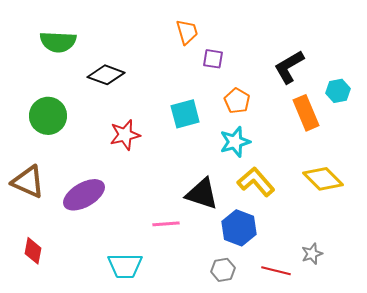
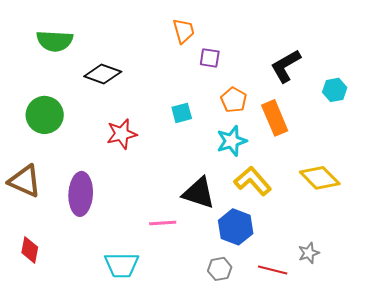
orange rectangle: (306, 113) -> (275, 118), moved
cyan square: (185, 114) -> (182, 113), size x0.7
purple ellipse: (84, 195) -> (81, 194), turned -57

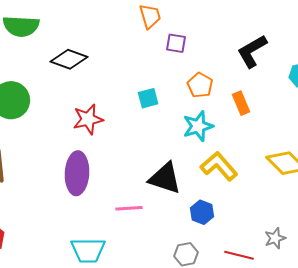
orange rectangle: (275, 118) -> (241, 103), size x0.7
purple ellipse: (81, 194) -> (77, 173), moved
blue hexagon: (236, 227) -> (202, 212), size x0.7

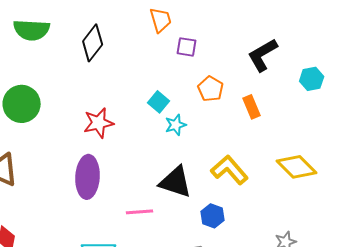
black diamond: (69, 59) -> (93, 43), moved, turned -72
cyan square: (148, 98) -> (159, 102), turned -35
cyan star: (198, 126) -> (176, 125), moved, size x0.7

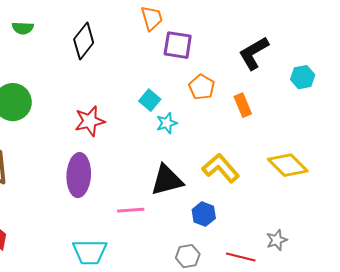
green semicircle: (32, 30) -> (23, 28), size x0.6
purple square: (187, 47) -> (178, 45), size x1.4
black triangle: (176, 182) -> (167, 180), turned -33

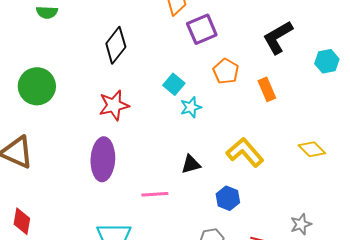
black diamond: (84, 41) -> (116, 45), moved
purple square: (178, 45) -> (202, 29), turned -32
yellow diamond: (288, 165) -> (312, 149), size x0.7
black triangle: (167, 180) -> (191, 164), size x0.6

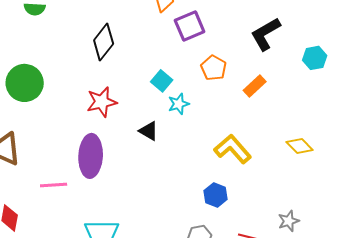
orange rectangle: (267, 89) -> (255, 86), turned 70
black triangle: (191, 164) -> (149, 131), moved, turned 45
pink line: (155, 194) -> (54, 185), moved

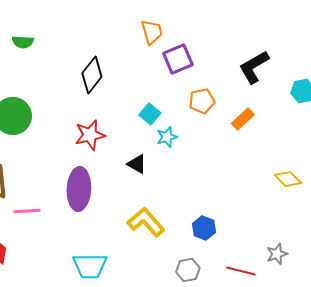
orange pentagon: (214, 68) -> (202, 101), turned 30
yellow L-shape: (233, 149) -> (146, 222), moved
pink line: (54, 185) -> (27, 211), moved

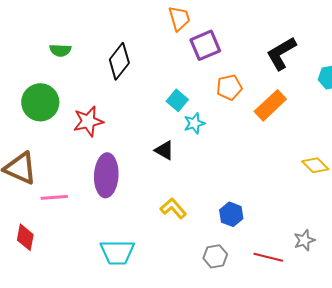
green semicircle: (23, 42) -> (60, 50), moved
orange rectangle: (243, 119) -> (270, 105), size x1.4
red star: (90, 135) -> (88, 121), moved
yellow L-shape: (146, 222) -> (173, 208), size x0.7

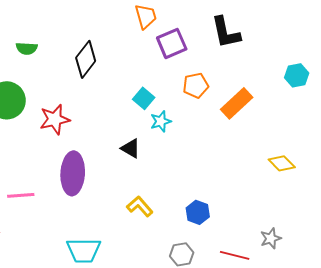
black L-shape: (281, 53) -> (226, 32), moved, turned -72

